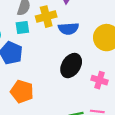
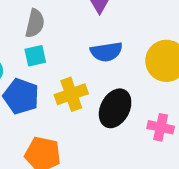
yellow cross: (46, 17) -> (71, 94), moved

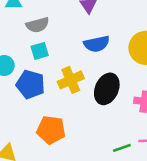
gray semicircle: (35, 23) -> (38, 25), turned 65

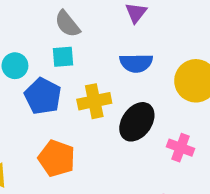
gray semicircle: (38, 25) -> (67, 24), turned 55

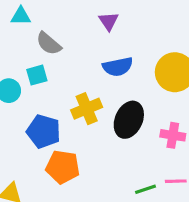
cyan square: (63, 57) -> (37, 75), moved
blue pentagon: (43, 96) -> (44, 131), moved

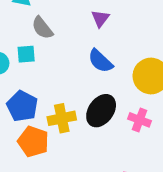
blue semicircle: (118, 67) -> (100, 61), turned 44
yellow cross: (87, 109) -> (62, 118), moved
pink cross: (173, 135) -> (140, 120), moved

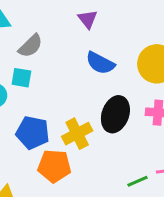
gray semicircle: (42, 28) -> (31, 46), turned -80
cyan square: (26, 54) -> (21, 78), turned 30

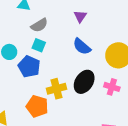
cyan square: (21, 78) -> (39, 45), moved
blue pentagon: (33, 133) -> (29, 67), moved

